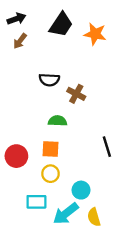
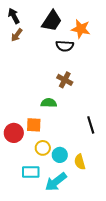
black arrow: (16, 19) -> (14, 16), turned -98
black semicircle: (49, 80) -> (65, 46), moved
orange square: (50, 149) -> (34, 125), moved
cyan circle: (81, 190) -> (60, 155), moved
yellow semicircle: (94, 217) -> (80, 162), moved

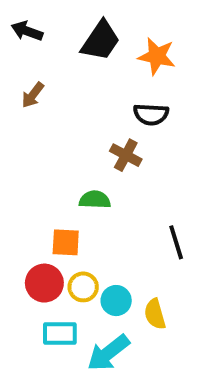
black arrow: (14, 16) -> (27, 31), turned -42
brown arrow: (17, 35) -> (33, 95), moved
black semicircle: (65, 46) -> (151, 114), moved
red circle: (14, 133) -> (44, 283), moved

